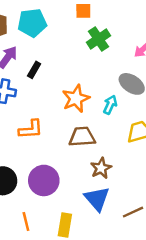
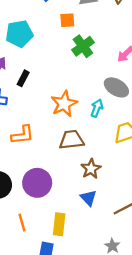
blue triangle: (97, 199) -> (88, 198), size x0.7

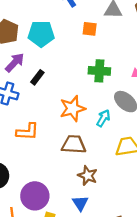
green cross: (83, 46) -> (99, 71), moved, turned 30
brown star: (91, 169) -> (88, 176), turned -30
purple circle: (37, 183) -> (35, 196), moved

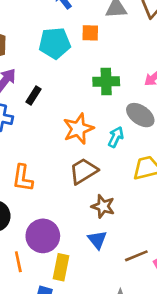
cyan pentagon: (41, 34) -> (55, 43), moved
orange L-shape: (27, 132) -> (23, 178), moved, turned 100
brown trapezoid: (74, 144) -> (83, 171), turned -30

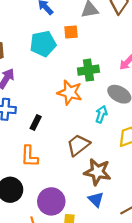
black rectangle: (34, 95) -> (36, 123), moved
orange star: (78, 129) -> (70, 92), moved, turned -30
brown star: (103, 206) -> (97, 172), size x1.4

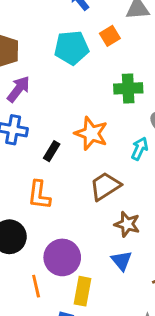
orange square: (71, 32) -> (110, 36), turned -32
orange star: (70, 92) -> (91, 133), moved
brown star: (97, 172) -> (127, 224), size x0.7

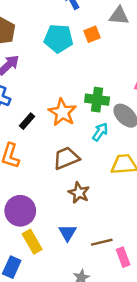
green cross: (128, 88) -> (97, 100), moved
blue triangle: (122, 261) -> (68, 233), moved
yellow rectangle: (83, 291) -> (32, 242), turned -50

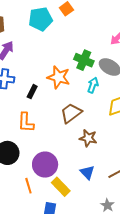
green cross: (97, 100) -> (84, 60), turned 30

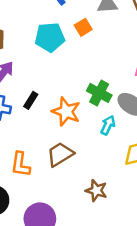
black rectangle: (32, 92) -> (31, 100), moved
brown trapezoid: (71, 113) -> (60, 154), moved

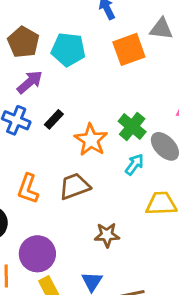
orange square: (83, 27) -> (129, 49), size x1.6
cyan pentagon: (50, 37) -> (68, 50), moved
brown star: (96, 191) -> (107, 235), turned -30

